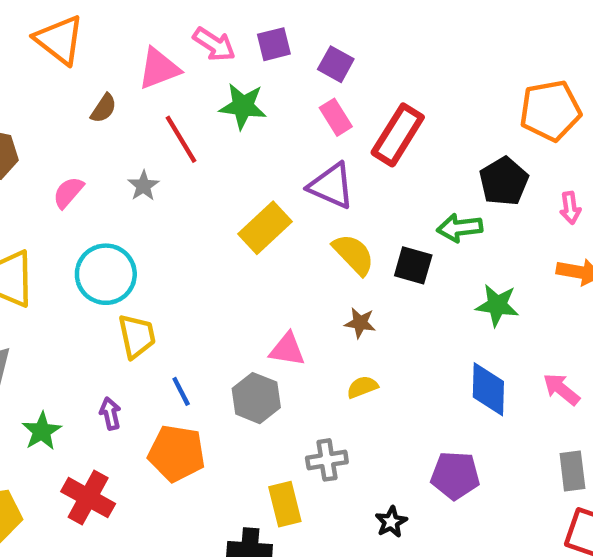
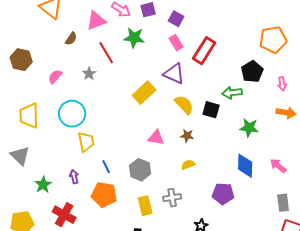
pink triangle: (287, 349) -> (156, 138), moved
purple pentagon: (455, 475) -> (223, 194), moved
yellow rectangle: (285, 504) -> (145, 206), moved

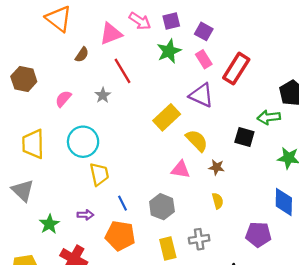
green star: (134, 38) -> (169, 51), moved, turned -30
yellow semicircle: (184, 105) -> (197, 141), moved
yellow semicircle: (188, 165) -> (218, 201), turned 96
purple arrow: (74, 177) -> (85, 215), turned 104

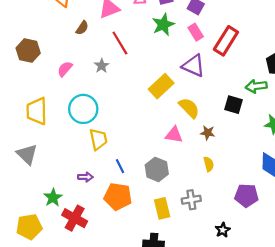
green star: (49, 224) -> (53, 198), moved

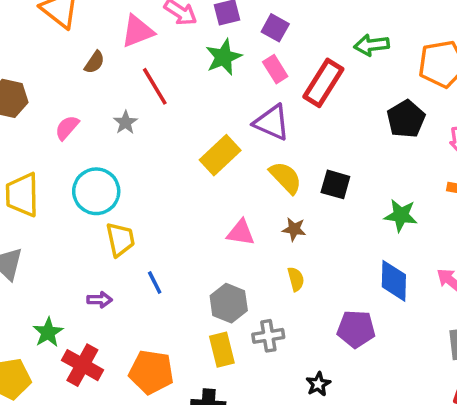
green arrow: (256, 86) -> (372, 45), moved
yellow semicircle: (189, 108) -> (286, 178), moved
gray hexagon: (157, 169) -> (229, 303), moved
orange pentagon: (118, 196) -> (151, 372), moved

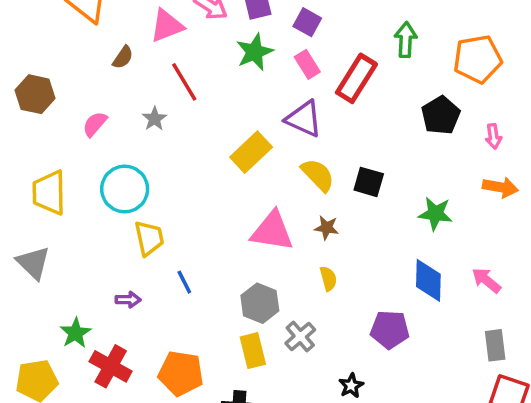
green arrow: (372, 45) -> (406, 40), turned 100
pink triangle: (241, 233) -> (272, 231), size x1.5
gray cross: (268, 336) -> (300, 337), turned -32

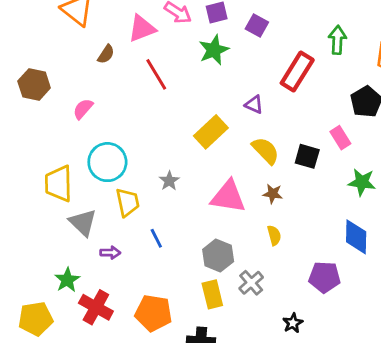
pink rectangle: (307, 64) -> (340, 138), moved
gray star: (154, 119) -> (169, 181), moved
purple triangle: (304, 119) -> (254, 105), size x0.6
yellow trapezoid: (49, 193) -> (59, 184), moved
gray triangle: (33, 263) -> (83, 222), moved

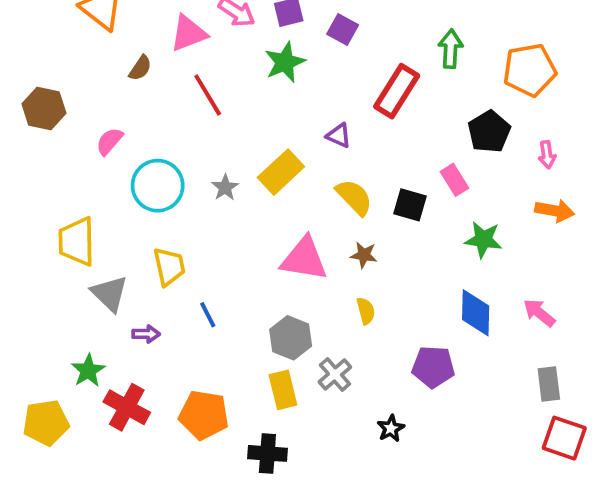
cyan circle: (107, 162) -> (158, 186), moved
gray star: (169, 181) -> (225, 188), moved

